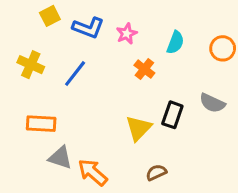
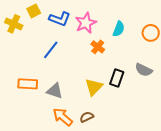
pink star: (127, 34) -> (86, 23), size x1.5
yellow cross: (31, 65) -> (14, 24), moved
gray triangle: (60, 158) -> (55, 91), moved
brown semicircle: (156, 172) -> (87, 117), moved

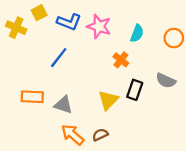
pink star: (86, 23) -> (99, 26), turned -30
orange cross: (98, 47) -> (121, 60), moved

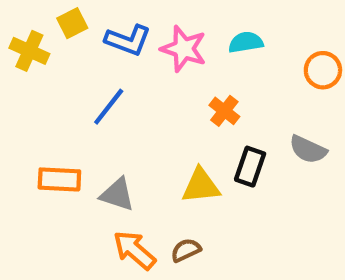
cyan semicircle: (137, 33) -> (246, 42), moved, turned -120
yellow triangle: (108, 100) -> (201, 186), turned 40

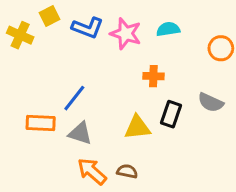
blue line: (109, 107) -> (74, 98), moved
orange cross: (224, 111) -> (153, 76), turned -36
brown semicircle: (186, 250) -> (127, 171), turned 36

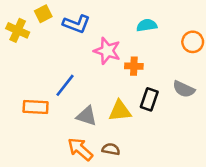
pink star: (126, 34) -> (107, 51), moved
gray triangle: (80, 133) -> (87, 116), moved

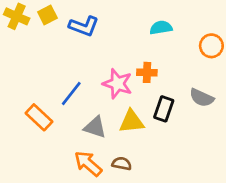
yellow cross: (18, 30) -> (17, 16), moved
pink star: (107, 51) -> (117, 84), moved
orange rectangle: (36, 107) -> (39, 117), turned 40

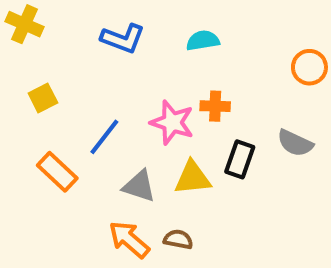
yellow square: (47, 15) -> (43, 98), moved
cyan semicircle: (161, 28) -> (203, 41), moved

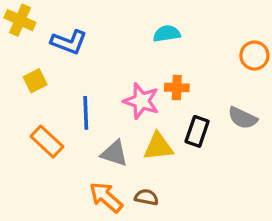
blue L-shape: (123, 38) -> (69, 42), moved
blue line: (104, 137) -> (86, 113), turned -40

